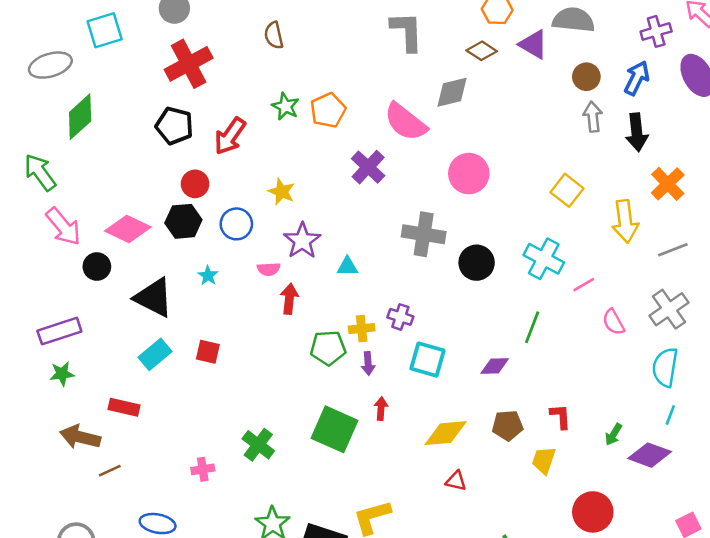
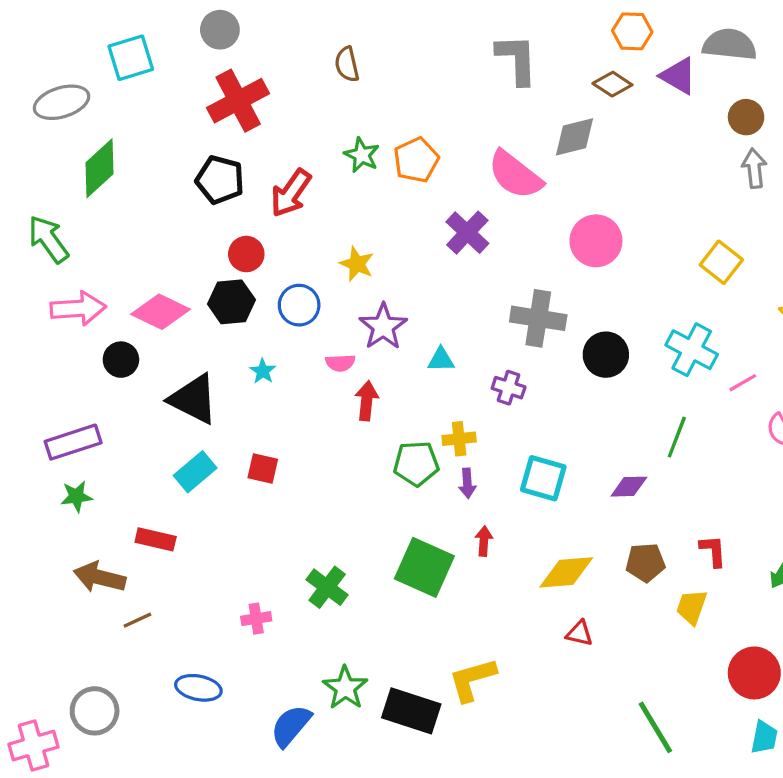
pink arrow: (63, 226) -> (78, 308), turned -54
purple cross: (400, 317) -> (509, 388), moved

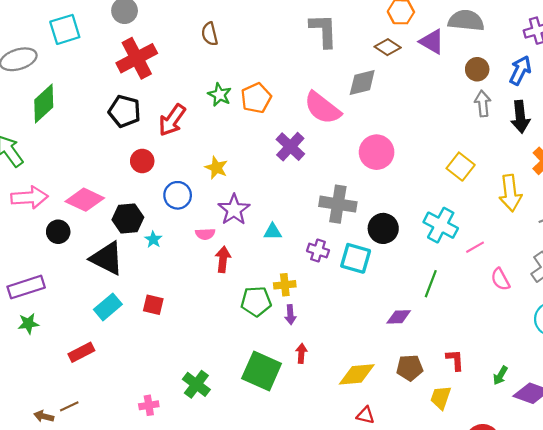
black hexagon: (231, 302) -> (128, 218), moved
cyan square: (543, 478) -> (356, 258), moved
red rectangle: (156, 539) -> (81, 352), turned -40
brown arrow: (99, 577) -> (44, 416), moved, size x0.6

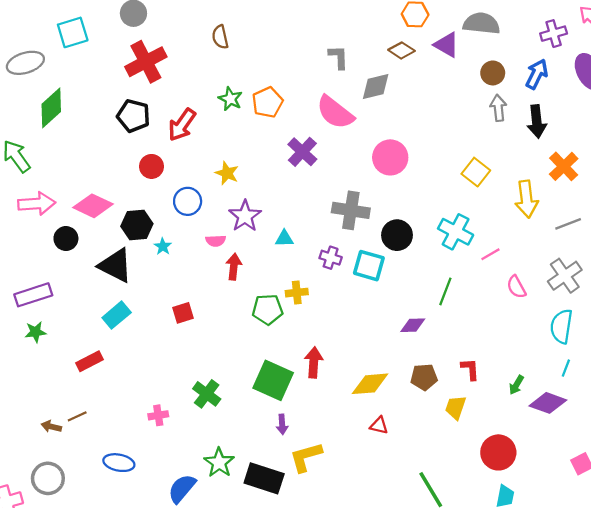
gray L-shape: (324, 31) -> (338, 57), moved, size x0.7
red square: (153, 305) -> (183, 313), moved, turned -30
purple arrow: (290, 315) -> (282, 424), moved
red arrow: (301, 353) -> (314, 362), size x1.5

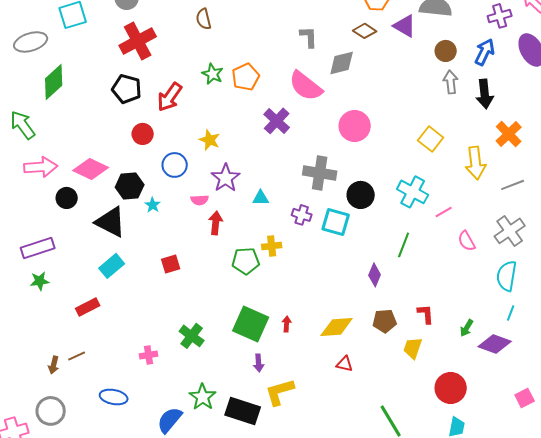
purple diamond: (413, 325) -> (375, 275), turned -65
red arrow: (314, 362) -> (287, 324), moved, size x0.6
brown arrow: (51, 427) -> (54, 365), turned -90

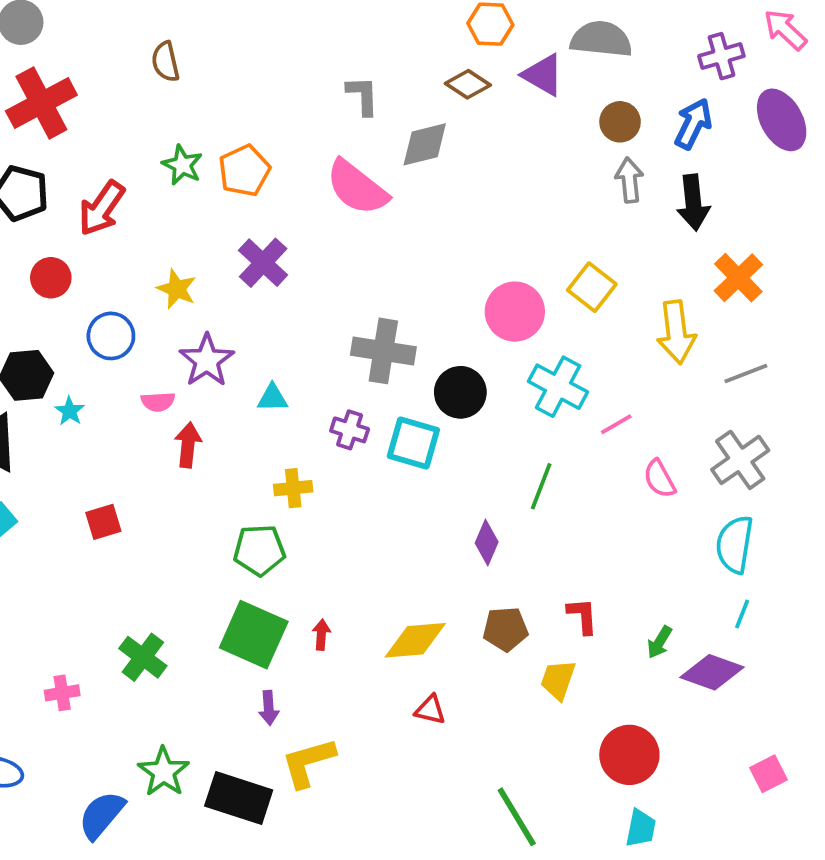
purple cross: (277, 121) -> (263, 263), moved
pink circle: (355, 126) -> (515, 312), moved
green pentagon: (246, 261) -> (259, 550), moved

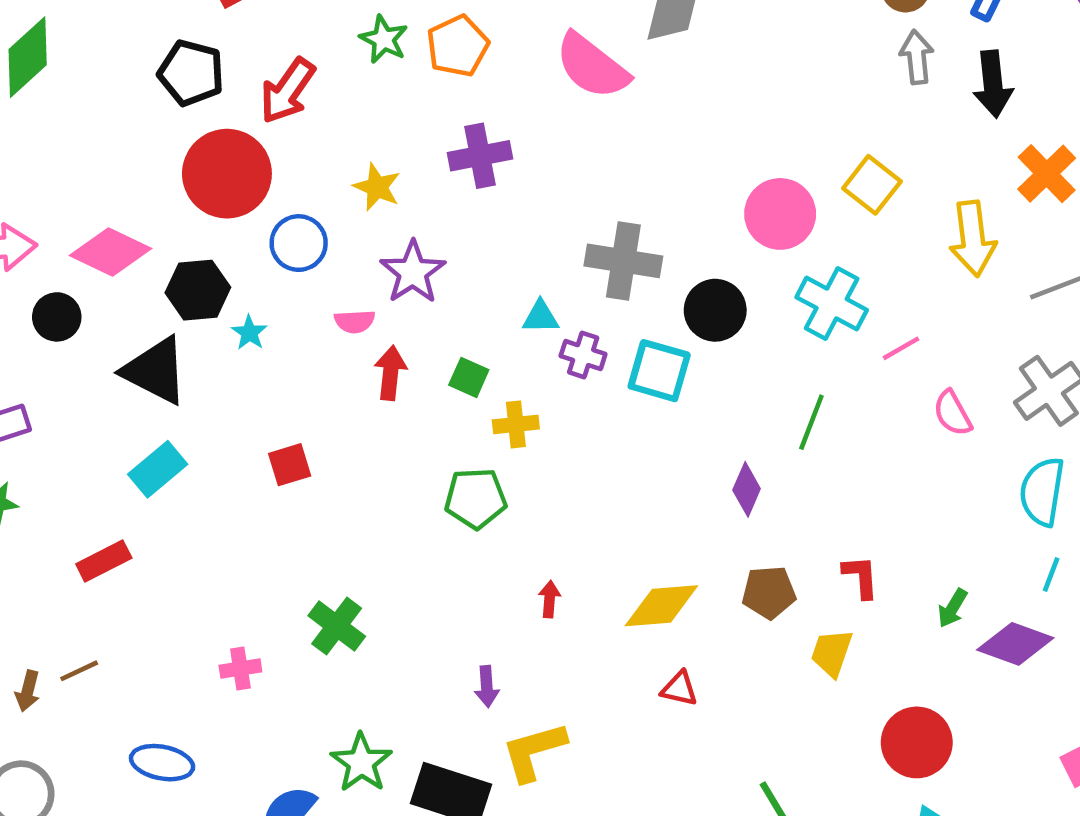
purple cross: (263, 263) -> (480, 156), turned 36
red circle: (51, 278) -> (227, 174), size x1.8
cyan triangle: (272, 398) -> (540, 317), moved
green square: (254, 635) -> (469, 377), moved, size x0.5

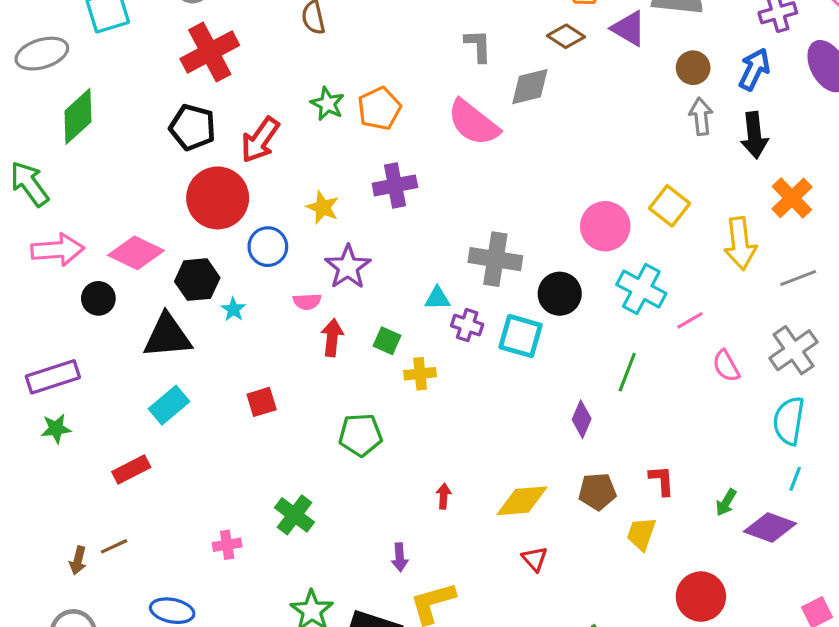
black triangle: (155, 371) -> (167, 336), turned -32
green pentagon: (476, 498) -> (360, 435), moved
red triangle: (679, 689) -> (535, 559), turned 36

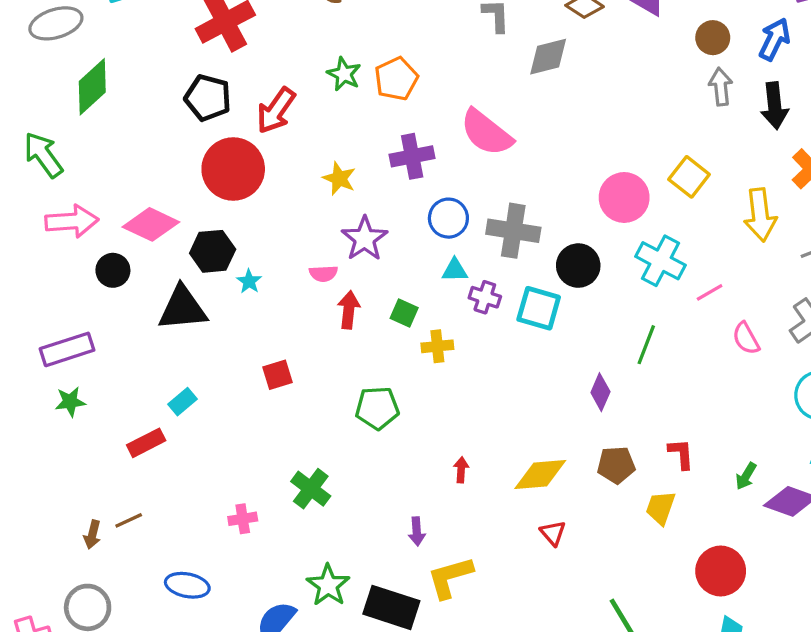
pink semicircle: (473, 123) -> (486, 133), moved
blue circle: (268, 247) -> (448, 218), moved
cyan rectangle: (169, 405) -> (183, 402), moved, size x0.7

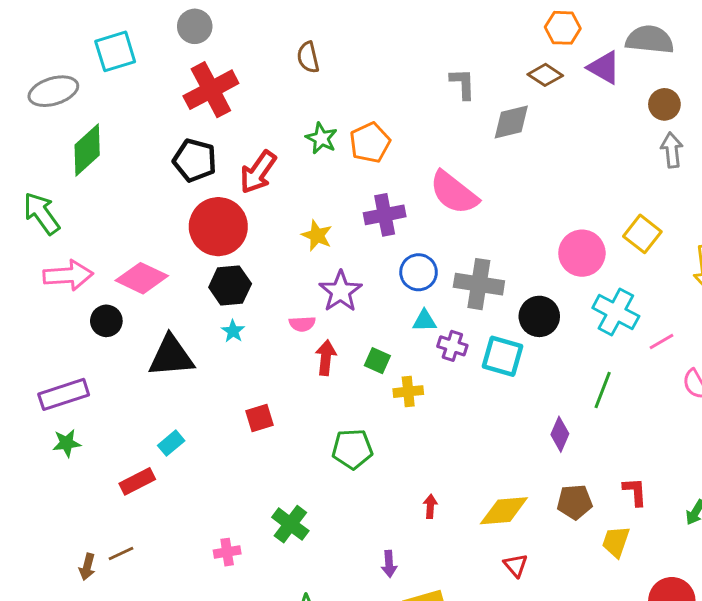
black hexagon: (213, 251) -> (230, 286), moved

